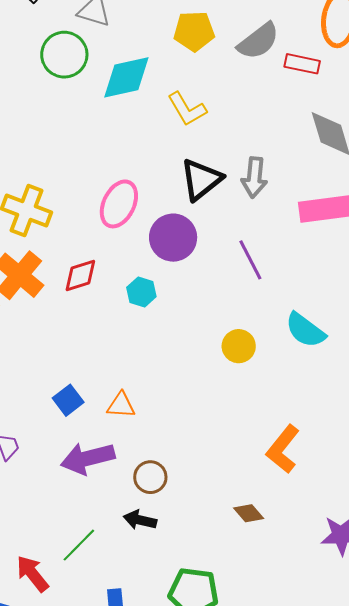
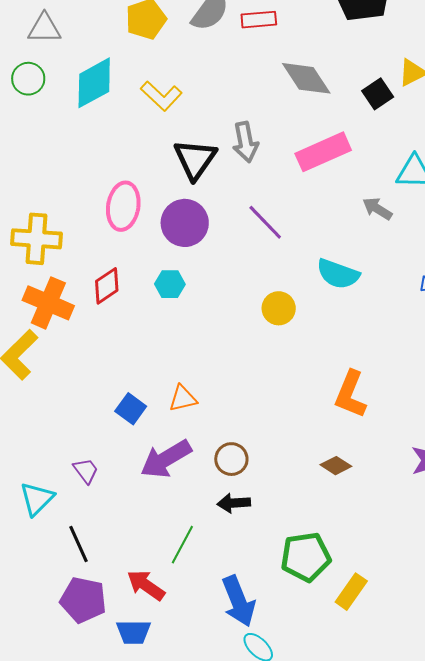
green circle: (64, 55) -> (28, 79), size x0.7

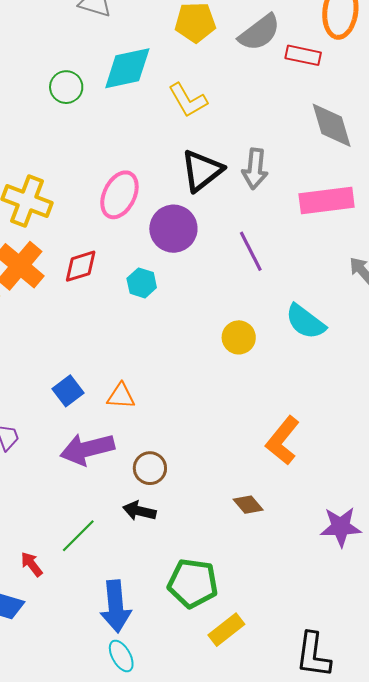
green circle: (28, 79) -> (66, 87), moved
red arrow: (146, 585) -> (32, 564), size x0.7

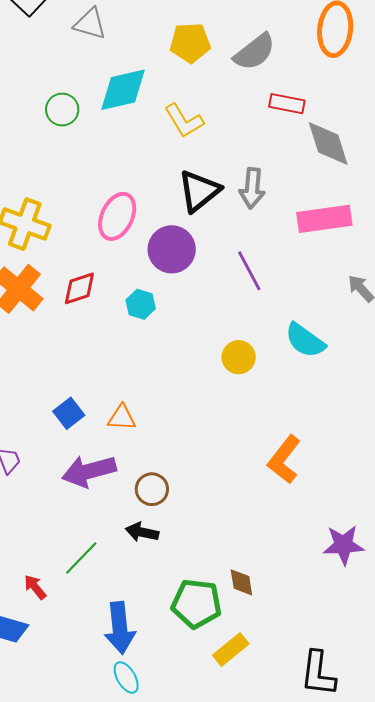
red rectangle: (303, 55) -> (287, 104), moved
brown diamond: (248, 505) -> (241, 582), moved, turned 32

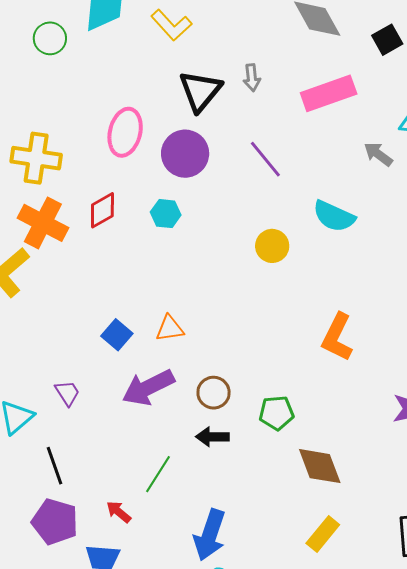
gray arrow: (252, 188) -> (252, 78), size x0.7
brown diamond: (241, 582) -> (320, 466), size x1.6
green pentagon: (197, 604) -> (276, 413), moved, size x0.7
blue arrow: (120, 628) -> (210, 535), turned 36

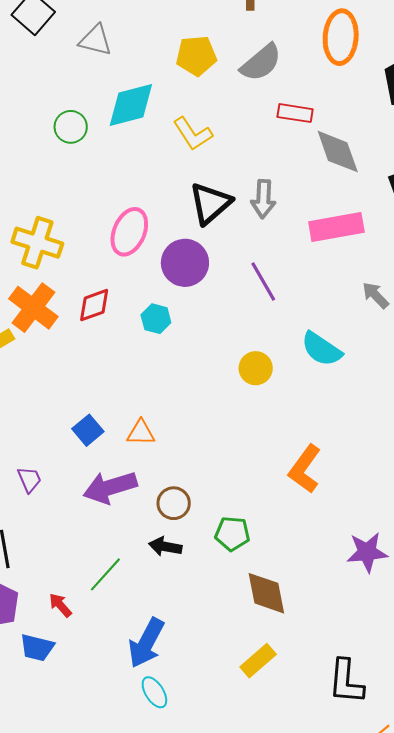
gray arrow: (252, 78) -> (263, 199), size x1.4

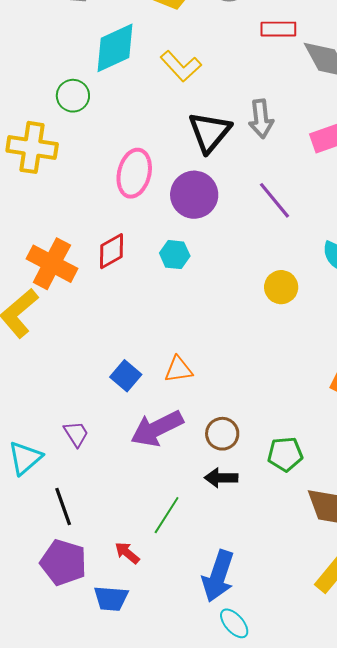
green circle: (71, 127) -> (73, 96), moved
yellow cross: (37, 243) -> (32, 147), moved

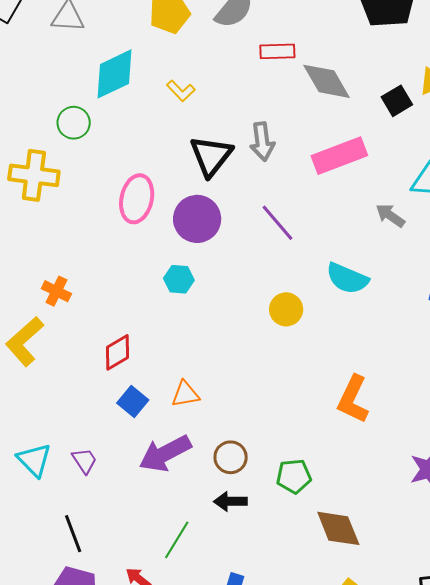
yellow L-shape: (181, 66) -> (181, 91), size x0.7
red diamond: (111, 251) -> (118, 352), moved
orange cross: (52, 264) -> (56, 291), size x0.6
cyan triangle: (25, 458) -> (34, 460), moved, turned -33

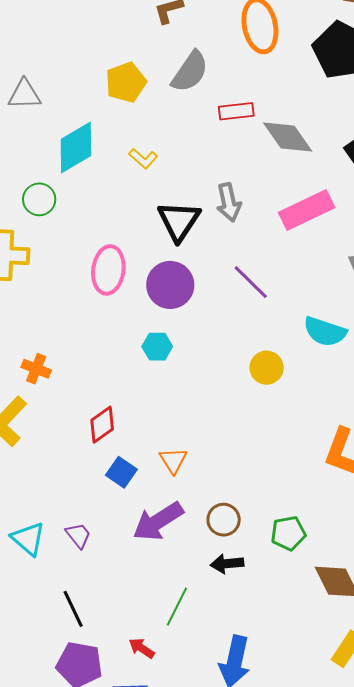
orange triangle: (185, 394) -> (173, 460), turned -48

